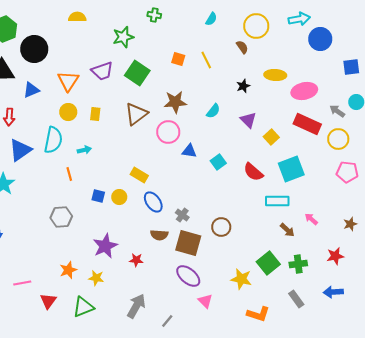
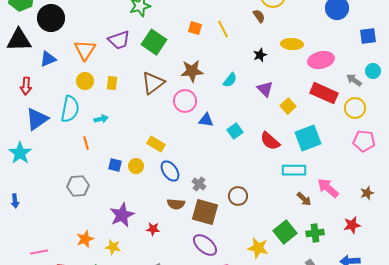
pink arrow: (311, 219) -> (328, 188), size x1.6

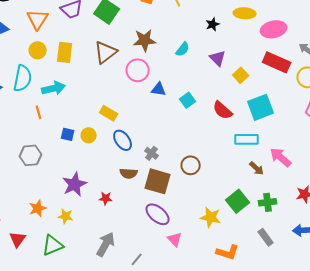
yellow rectangle: (112, 83) -> (65, 52), size x1.5
cyan arrow: (101, 119) -> (54, 88), size x1.6

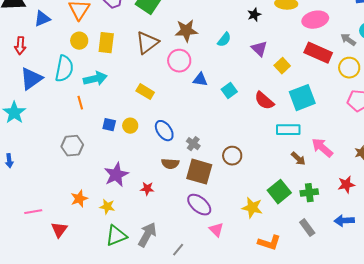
yellow rectangle: (109, 113) -> (145, 92), moved
green triangle: (53, 245) -> (116, 236), moved

